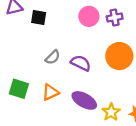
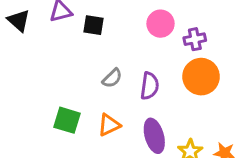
purple cross: (115, 17) -> (195, 39), moved
purple semicircle: (81, 63) -> (150, 86), turned 72
purple ellipse: (84, 100) -> (154, 136), turned 45

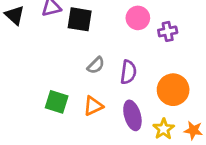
black square: (93, 25) -> (80, 19), size x1.4
orange circle: (201, 77) -> (173, 90), moved

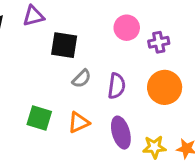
black square: (80, 19) -> (64, 45), moved
orange circle: (173, 90) -> (165, 87), moved
yellow star: (164, 129) -> (154, 147), turned 30

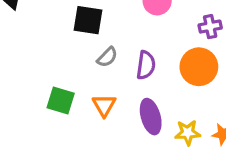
purple cross: (159, 42) -> (210, 27), moved
orange triangle: (79, 122) -> (104, 105), turned -35

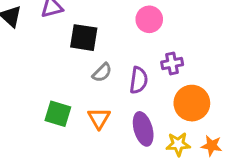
purple cross: (210, 27) -> (172, 63), moved
orange circle: (199, 67) -> (192, 103), moved

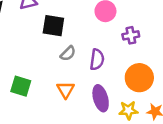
purple cross: (172, 63) -> (131, 35), moved
green square: (58, 114) -> (21, 86), moved

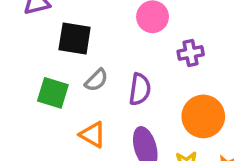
green square: (21, 86) -> (53, 93), moved
orange triangle: (66, 90) -> (93, 135), turned -30

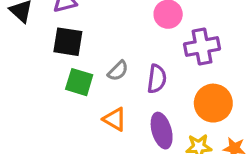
black square: (75, 39) -> (68, 42), moved
purple cross: (191, 53) -> (202, 47), size x1.5

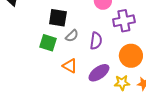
black square: (68, 42) -> (58, 18), moved
purple ellipse: (162, 131) -> (99, 73), turned 70

